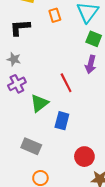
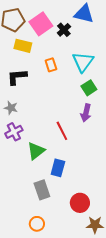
green square: (94, 39) -> (89, 88), turned 35
gray rectangle: (31, 146) -> (42, 190), moved, turned 48

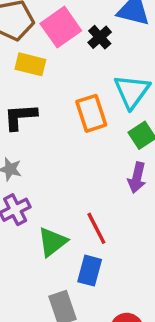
orange rectangle: (51, 65) -> (91, 113), moved, size x1.5
red line: (62, 131) -> (96, 228), moved

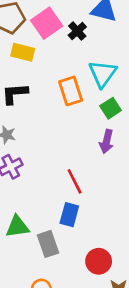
green triangle: (52, 242) -> (17, 227), moved, turned 30

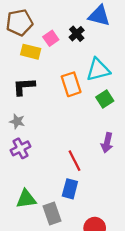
pink square: (47, 23) -> (51, 38), moved, size x0.6
cyan triangle: (103, 74) -> (98, 70), turned 40
purple arrow: (107, 141) -> (107, 143), moved

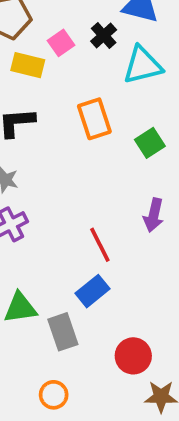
cyan triangle: (98, 70) -> (143, 65), moved
blue rectangle: (70, 189) -> (93, 291), turned 36

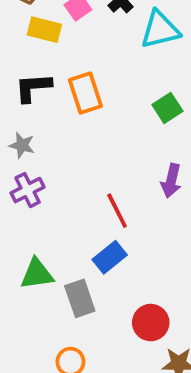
orange rectangle: (94, 119) -> (85, 93), moved

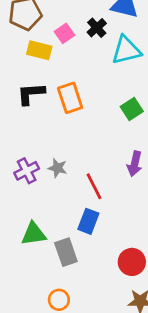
gray star: (22, 145) -> (57, 168), moved
blue rectangle: (110, 257) -> (88, 221), turned -30
red circle: (151, 323) -> (132, 262), moved

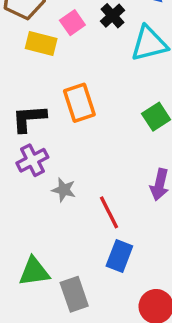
black L-shape: (31, 94) -> (29, 118), moved
purple cross: (27, 171) -> (32, 160), moved
blue rectangle: (88, 221) -> (119, 256), moved

